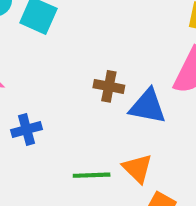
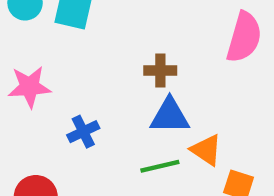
blue triangle: (148, 106) -> (170, 116), moved

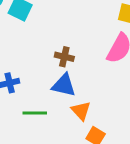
green line: (160, 166) -> (35, 113), moved

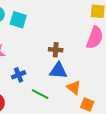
green line: (35, 113) -> (40, 94), turned 36

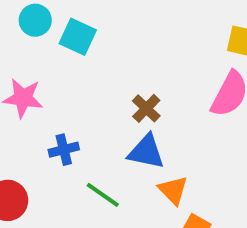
brown cross: (56, 50) -> (146, 108), turned 32

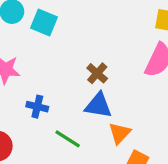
blue cross: (64, 150) -> (37, 107), turned 30
orange triangle: (173, 190) -> (120, 133), turned 30

